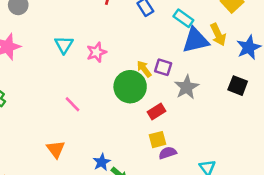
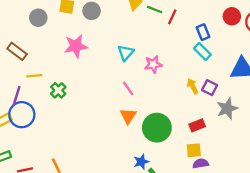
cyan rectangle: (183, 18) -> (202, 51), moved
green circle: (130, 87) -> (157, 128), moved
pink line: (73, 104) -> (128, 88), moved
orange triangle: (56, 149) -> (128, 116), moved

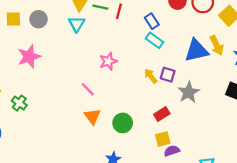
cyan triangle: (126, 53) -> (77, 24), moved
green circle: (157, 128) -> (123, 123), size x0.7

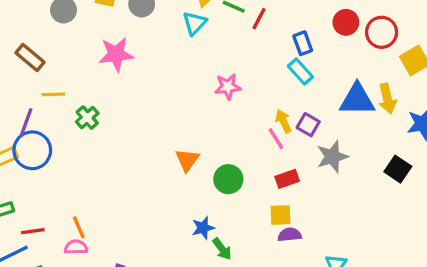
pink line: (88, 89) -> (276, 139), moved

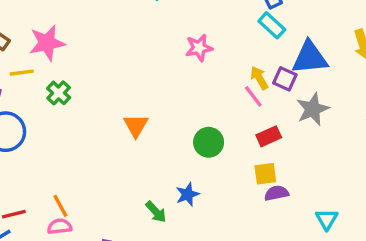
pink star: (116, 54) -> (47, 43), moved
blue triangle: (357, 100) -> (310, 58), moved
orange triangle: (187, 160) -> (136, 125), moved
green arrow: (222, 249) -> (156, 212), moved

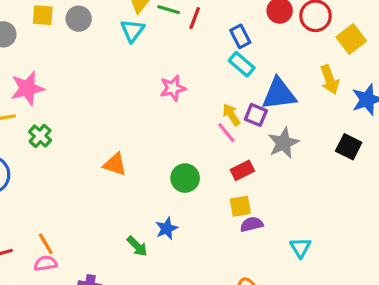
orange triangle: (136, 125) -> (115, 164), turned -40

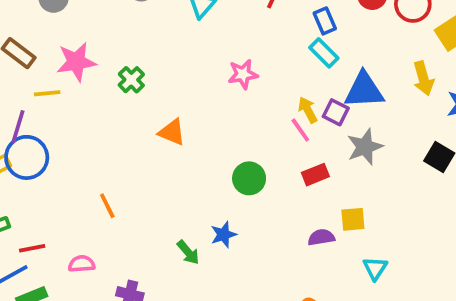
green cross: (40, 136) -> (131, 80), moved
orange triangle: (115, 164) -> (172, 132), moved
yellow square: (240, 206) -> (353, 219), moved
orange line: (46, 244) -> (107, 206), moved

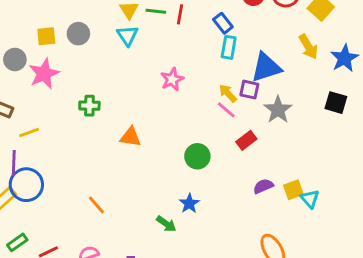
cyan rectangle: (324, 53) -> (229, 47), turned 70
pink star: (76, 62) -> (44, 74), moved
green cross: (131, 80) -> (89, 106), turned -30
yellow square: (353, 219) -> (293, 190), moved

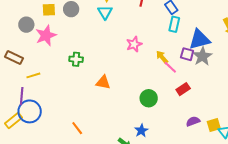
yellow arrow: (228, 93) -> (162, 57), moved
gray star: (278, 110) -> (202, 56), moved

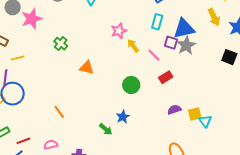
cyan rectangle: (174, 24) -> (157, 22), moved
yellow arrow: (162, 57) -> (133, 46), moved
green cross: (76, 59) -> (61, 44), turned 32

